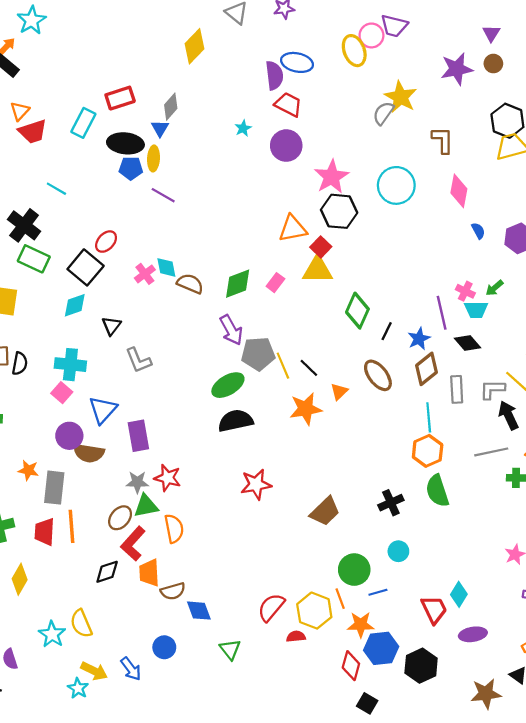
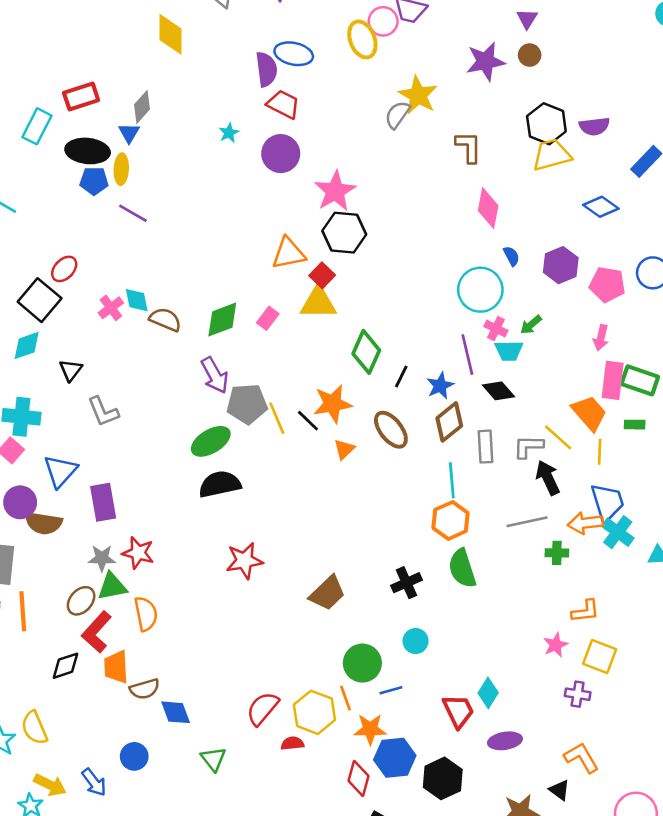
yellow diamond: (195, 46) -> (171, 34), turned -44
cyan circle: (396, 185) -> (480, 290), moved
orange star: (306, 409) -> (333, 404), moved

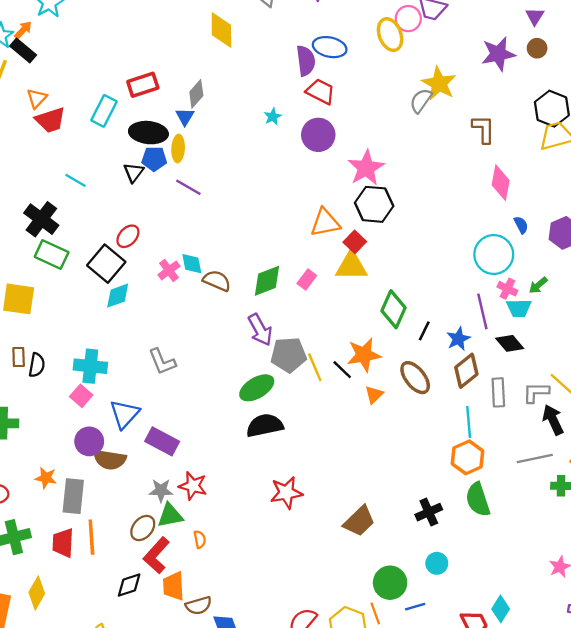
cyan diamond: (27, 345) -> (118, 296), moved
black triangle: (71, 370) -> (134, 172), moved
purple rectangle: (103, 502) -> (162, 441), turned -52
orange semicircle: (146, 614) -> (200, 539), size x0.6

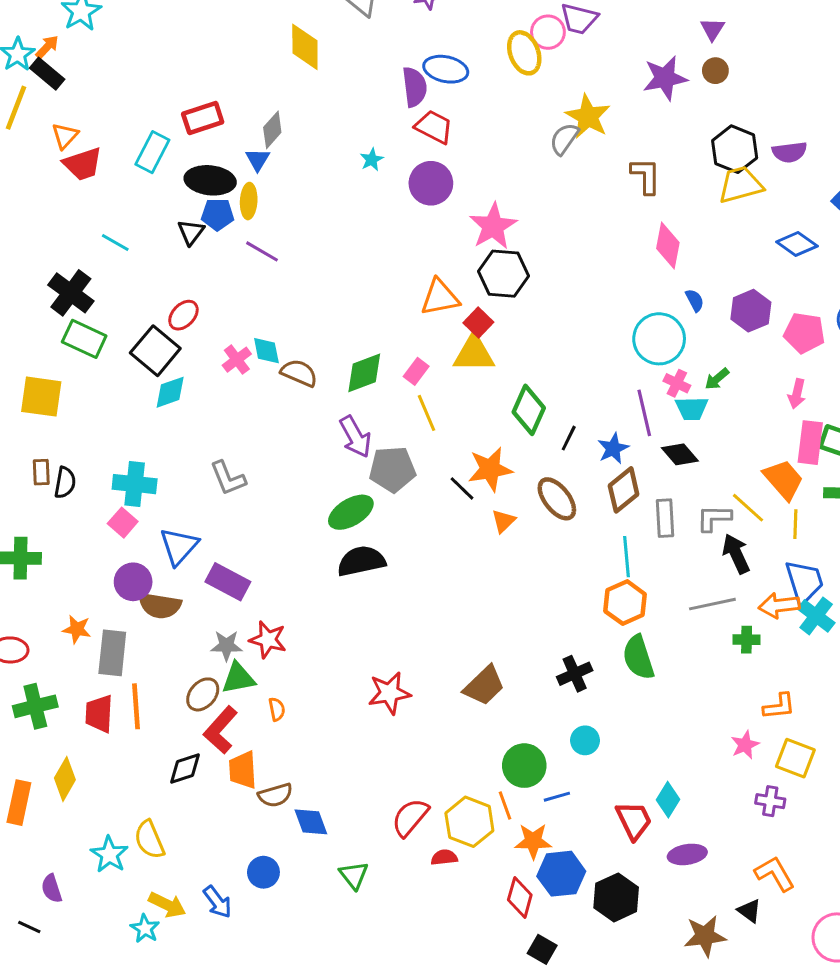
yellow line: (315, 367) -> (426, 413), moved
red star: (286, 493) -> (389, 693), moved

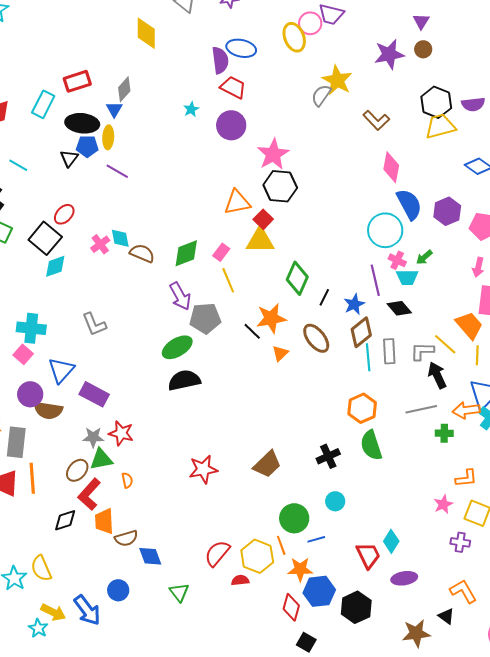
brown L-shape: (646, 176) -> (376, 120), turned 136
blue semicircle: (695, 300) -> (409, 204), size x2.0
cyan line: (626, 557) -> (368, 357), moved
blue arrow: (218, 902) -> (87, 610), size x1.4

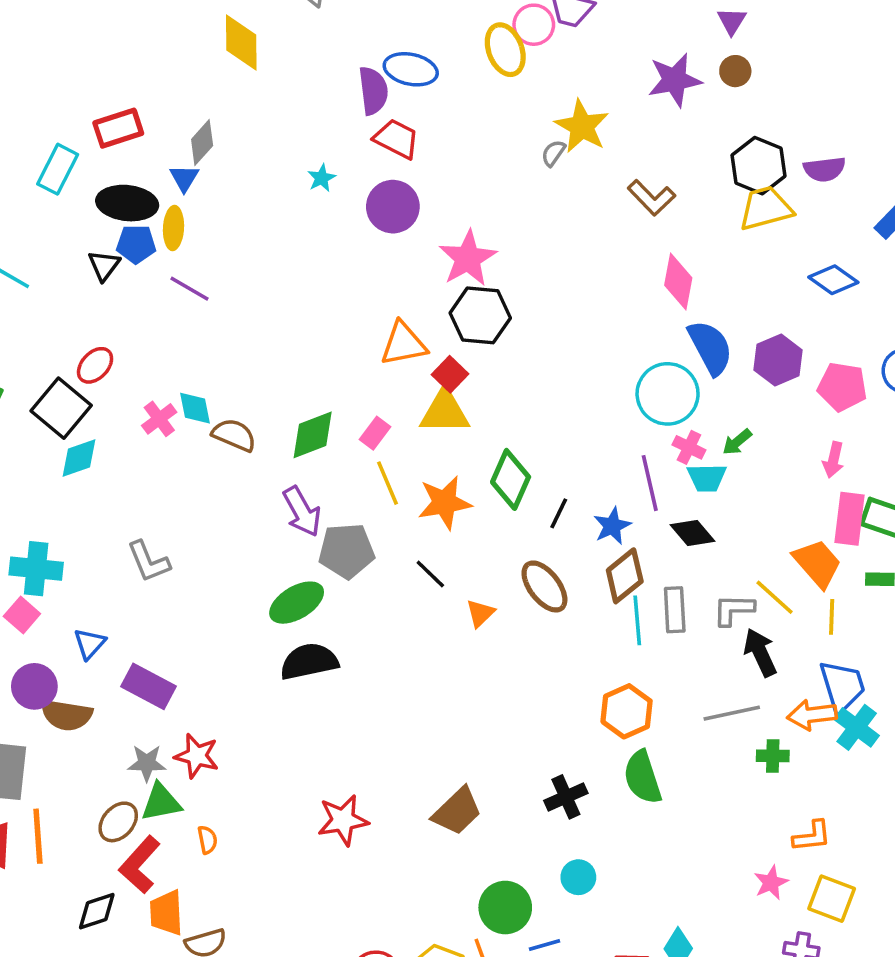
gray semicircle: (321, 95) -> (553, 153), size x0.7
orange star: (271, 318) -> (445, 503), moved
blue triangle: (61, 370) -> (90, 644), size x0.7

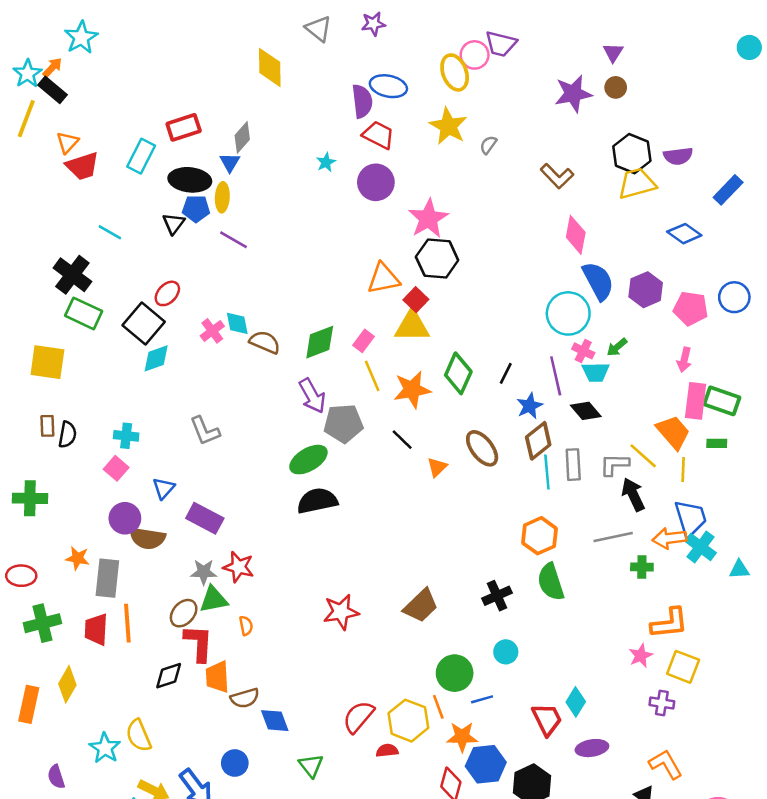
yellow star: (582, 126) -> (448, 126), moved
black line: (559, 513) -> (506, 373), moved
cyan cross: (36, 569) -> (126, 436), size x0.7
orange L-shape: (812, 836) -> (669, 623), size x1.4
red L-shape: (140, 865) -> (199, 643), turned 141

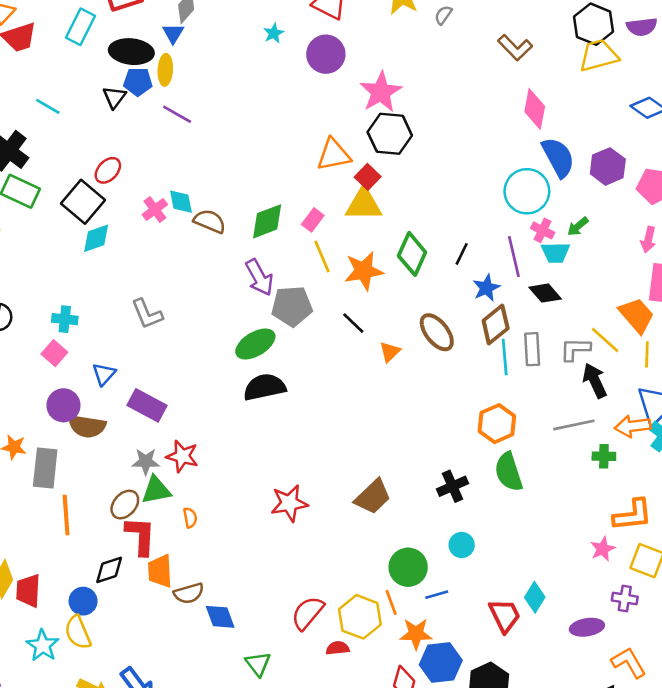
red trapezoid: (96, 629) -> (28, 591), moved
purple ellipse: (592, 748) -> (587, 627), moved
blue circle: (235, 763) -> (83, 601), moved

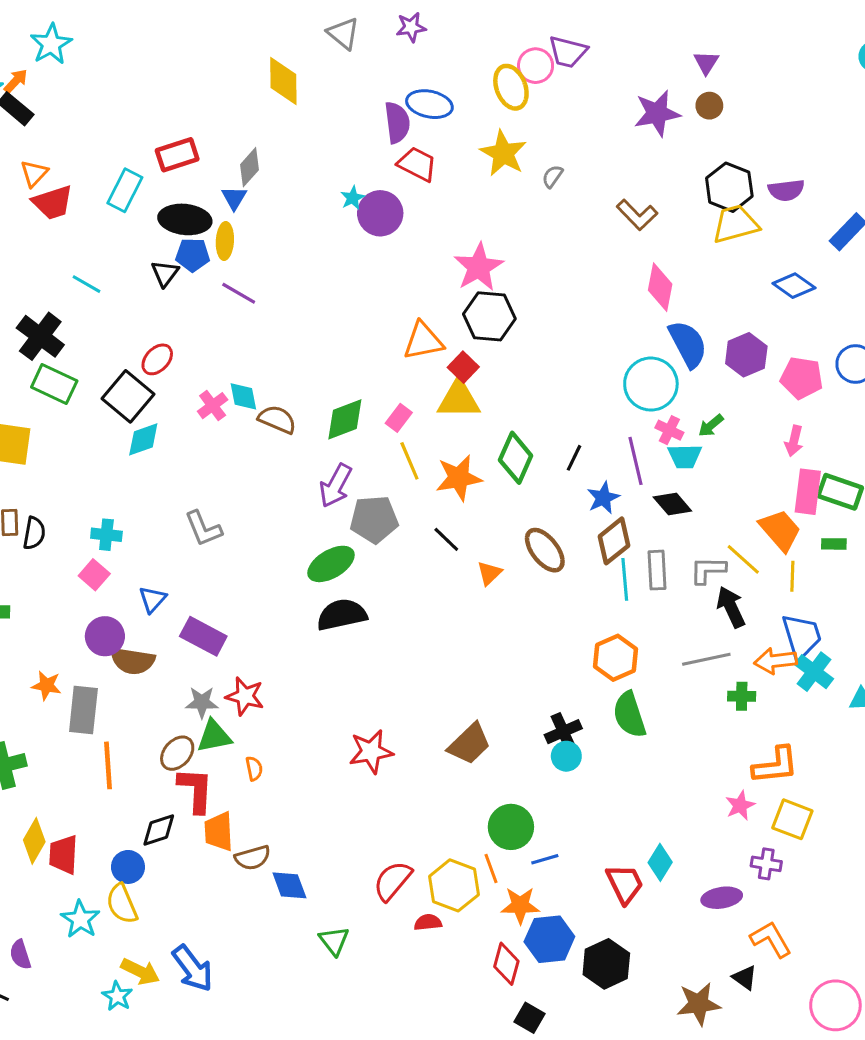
purple circle: (326, 54) -> (380, 213), moved
purple arrow: (259, 277) -> (336, 486), turned 57
cyan circle: (462, 545) -> (566, 756), moved

